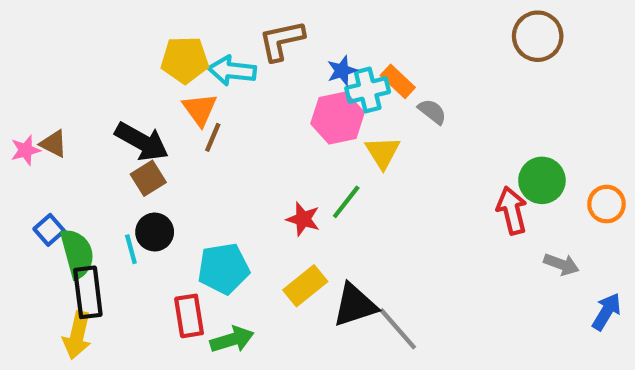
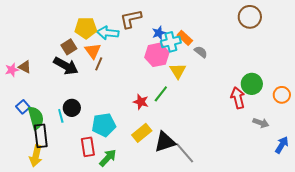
brown square: (148, 178) -> (69, 47), moved
green arrow: (232, 340) -> (108, 158), turned -30

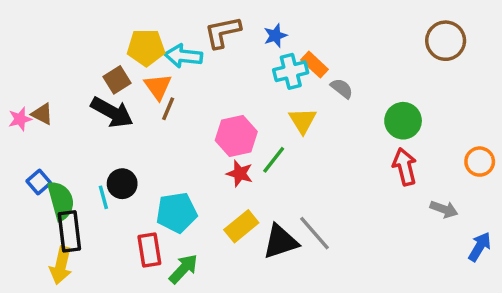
brown circle: (250, 17) -> (446, 41), moved
blue star: (159, 33) -> (275, 36), moved
pink hexagon: (157, 55) -> (236, 136), moved
green circle: (252, 84) -> (403, 121), moved
gray line: (185, 153) -> (315, 233), moved

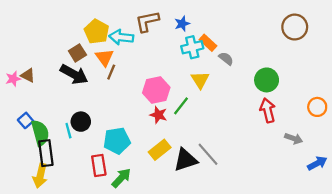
yellow pentagon: (146, 48) -> (97, 32), turned 30
blue arrow: (480, 247) -> (317, 163), turned 30

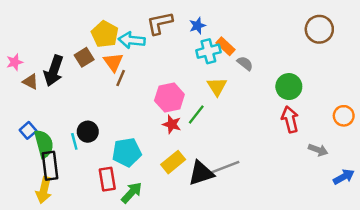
black arrow: (74, 74) -> (54, 71), moved, turned 80
pink star: (13, 79) -> (15, 62), moved
gray line: (208, 154) -> (225, 167), turned -70

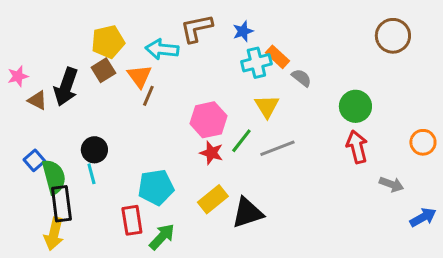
yellow pentagon: (105, 34) -> (108, 42), moved, turned 30
black circle: (88, 132) -> (94, 150), moved
gray line: (225, 167) -> (277, 148), moved

